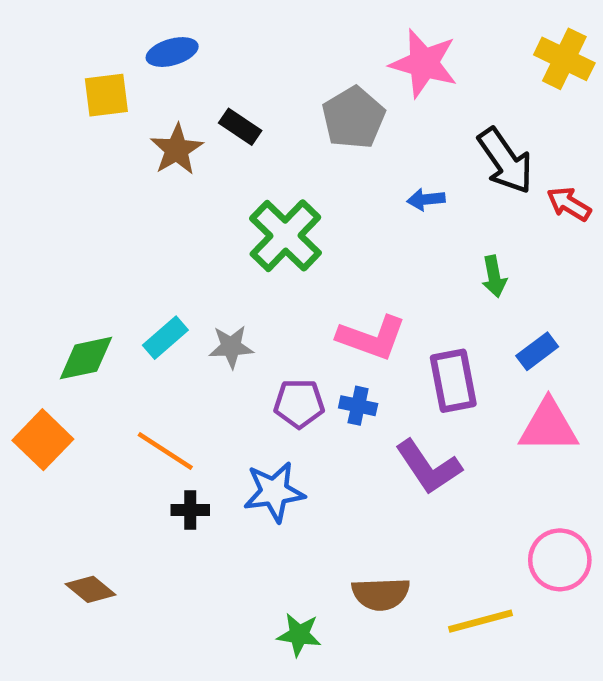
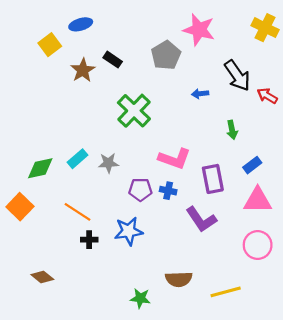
yellow square: (106, 95) -> (50, 45), turned -30
pink circle: (560, 560) -> (258, 245), moved

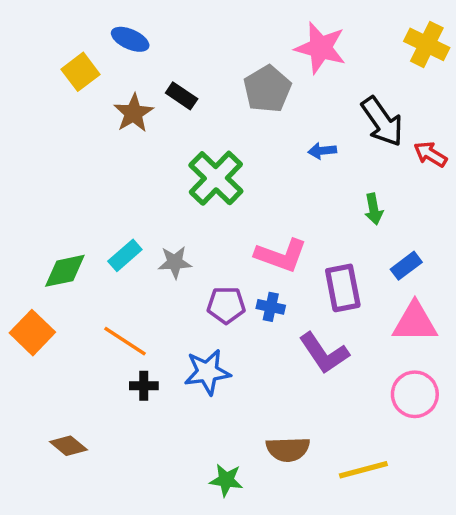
blue ellipse: (81, 24) -> (130, 39), turned 40

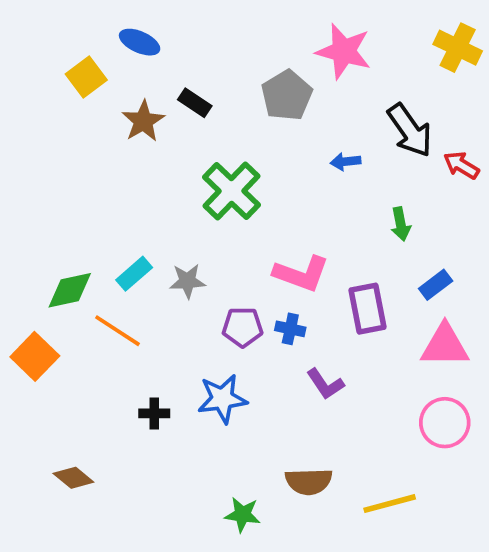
orange line: (125, 341) -> (118, 331), moved
purple L-shape: (324, 353) -> (325, 384), moved, size x0.7

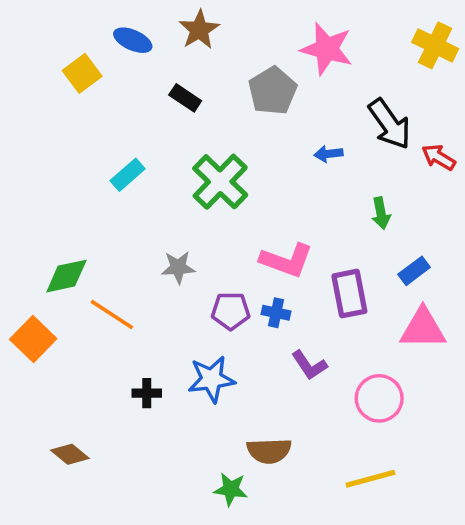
brown star: (143, 121) -> (199, 30), moved
cyan rectangle: (134, 274) -> (128, 175), moved
pink circle: (445, 423) -> (379, 398), moved
brown semicircle: (309, 481) -> (269, 451), moved

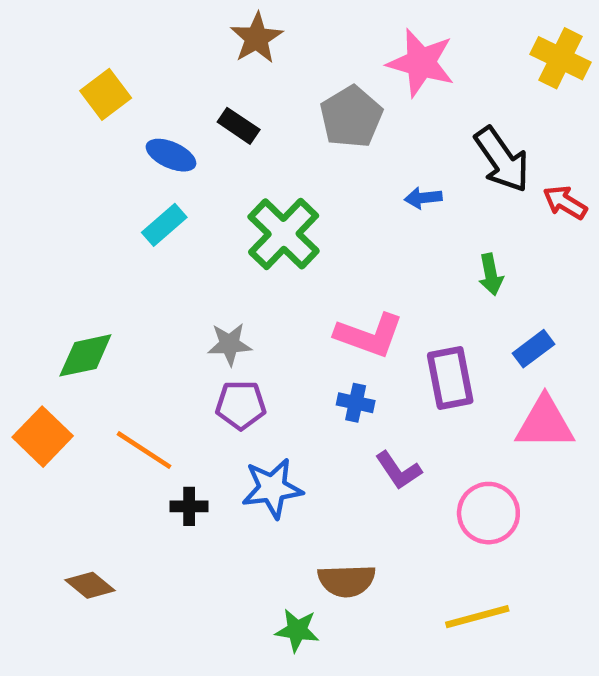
blue ellipse: (133, 40) -> (171, 155), moved
purple pentagon: (231, 311) -> (241, 405), moved
orange line: (112, 314) -> (144, 450), moved

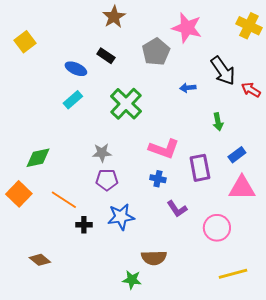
yellow square: (106, 94) -> (25, 42), moved
yellow line: (477, 617) -> (233, 274), moved

